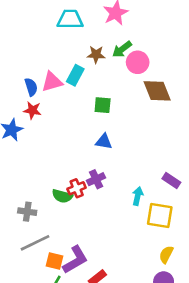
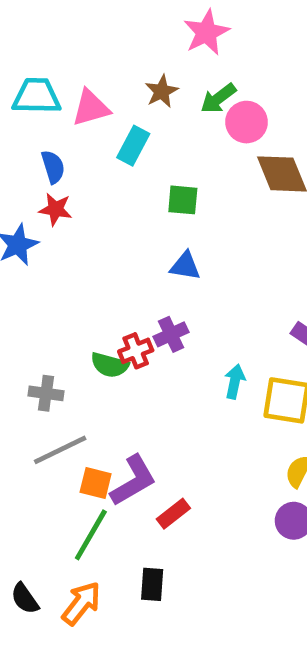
cyan trapezoid: (70, 19) -> (37, 96), moved
brown star: (96, 55) -> (162, 91), moved, turned -30
pink triangle: (52, 82) -> (91, 108), moved
cyan arrow: (138, 196) -> (235, 382), moved

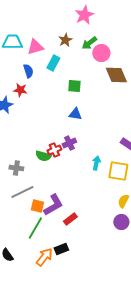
blue semicircle: (53, 167) -> (28, 71), moved
black rectangle: (152, 584) -> (61, 249), turned 64
orange arrow: (81, 603) -> (44, 257), moved

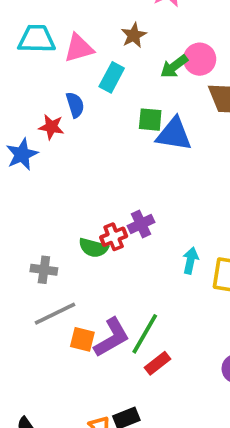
green arrow: (89, 43) -> (174, 66), moved
blue semicircle: (28, 71) -> (75, 105), moved
blue triangle: (75, 114) -> (174, 134), moved, size x1.5
red rectangle: (70, 219) -> (158, 363), moved
green line: (35, 228) -> (145, 334), moved

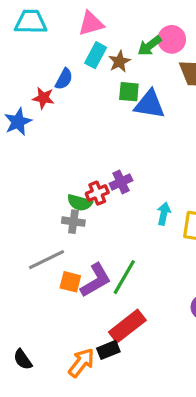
brown star: (134, 35) -> (119, 62), moved
pink triangle: (79, 48) -> (91, 24), moved
blue semicircle: (75, 105) -> (64, 79), turned 45
gray cross: (44, 270) -> (73, 222), moved
red rectangle: (158, 363) -> (127, 326), moved, size x1.6

